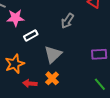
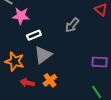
gray triangle: (53, 54) -> (43, 55), moved
orange star: (15, 64) -> (15, 61), turned 30

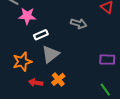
gray arrow: (72, 25) -> (79, 24), turned -112
orange star: (15, 61) -> (22, 62), turned -30

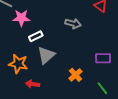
orange star: (22, 62) -> (18, 64), turned 30
orange cross: (58, 79) -> (75, 75), moved

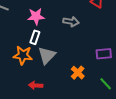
pink star: (21, 18) -> (36, 16), moved
white rectangle: (36, 36) -> (35, 37), turned -40
orange star: (18, 64) -> (23, 55), moved

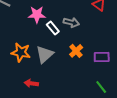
white rectangle: (35, 37) -> (53, 28), moved, turned -64
orange cross: (78, 73) -> (76, 51), moved

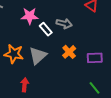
red arrow: (31, 83) -> (25, 85), turned 88

